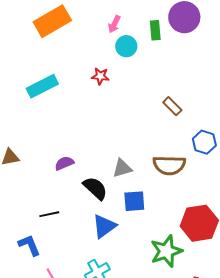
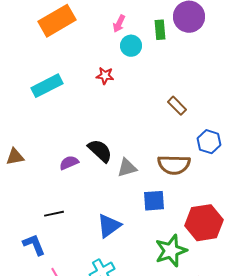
black semicircle: (95, 188) -> (100, 151), moved
blue square: (134, 201) -> (154, 201), moved

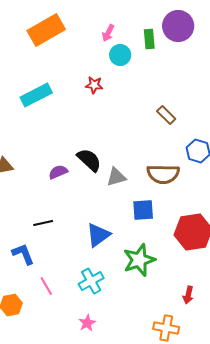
green star: (171, 251) -> (139, 260), moved

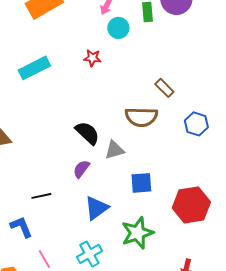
purple semicircle: (58, 172) -> (81, 169), moved, turned -30
brown semicircle: (163, 174) -> (141, 117), moved

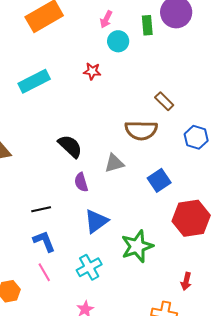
black semicircle: (87, 133) -> (70, 146), moved
purple semicircle: (81, 169) -> (81, 182), turned -54
blue square: (141, 183) -> (159, 180), moved, turned -30
blue L-shape: (21, 227) -> (44, 241), moved

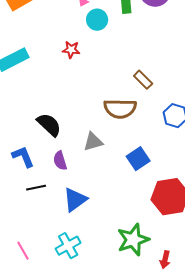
black line: (41, 209) -> (36, 188), moved
blue L-shape: (44, 241) -> (23, 157), moved
green star: (137, 246) -> (133, 240), moved

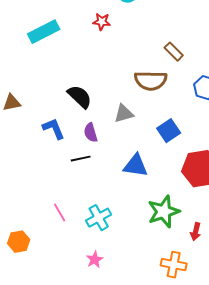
black line: (36, 188) -> (81, 159), moved
blue triangle: (75, 200) -> (136, 166), moved, turned 44
pink line: (23, 251) -> (60, 213), moved

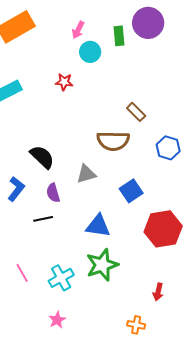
blue L-shape: (54, 129) -> (16, 189), turned 60
green star: (164, 212) -> (102, 265), moved
orange cross: (174, 265) -> (136, 325), size x0.7

